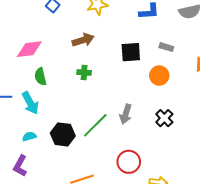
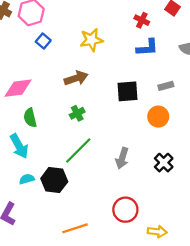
gray rectangle: (166, 47) -> (166, 86), turned -32
green cross: (84, 72) -> (77, 113), turned -32
green line: (95, 125) -> (78, 151), moved
cyan semicircle: (29, 136) -> (27, 179), moved

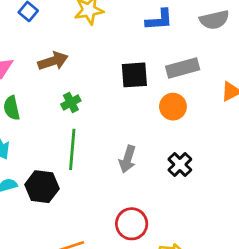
brown arrow: (76, 78) -> (53, 61), moved
gray rectangle: (166, 86) -> (183, 68), size x1.6
green line: (78, 151) -> (72, 149), turned -40

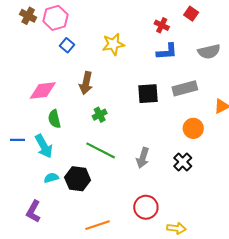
brown arrow: (53, 61) -> (86, 83), turned 120
orange circle: (173, 107) -> (193, 128), moved
green line: (72, 149) -> (101, 150), turned -68

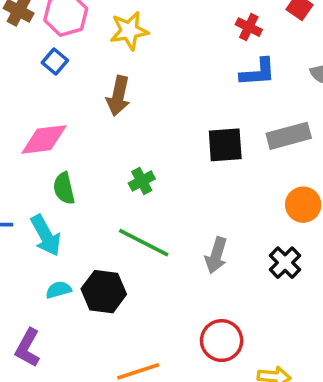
yellow star: (113, 44) -> (129, 31), moved
blue square: (67, 45) -> (55, 61), moved
brown arrow: (86, 83) -> (118, 96), moved

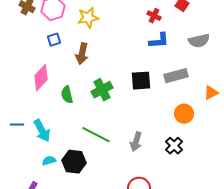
blue square: (55, 61) -> (54, 40), moved, turned 32
pink diamond: (44, 139) -> (41, 78), turned -40
green cross: (142, 181) -> (102, 90), moved, size x1.5
green semicircle: (64, 188) -> (67, 95), moved

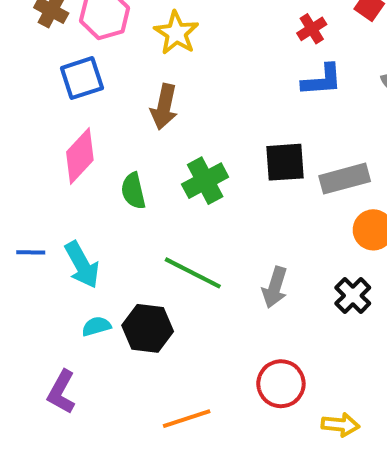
red cross: (154, 16) -> (312, 29), turned 32
yellow star: (88, 18) -> (176, 33), turned -30
blue square: (54, 40) -> (82, 78), moved, size x1.5
gray rectangle: (176, 76) -> (345, 179), moved

